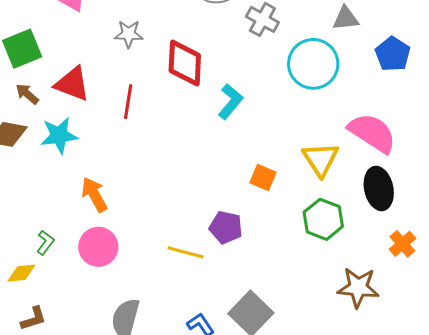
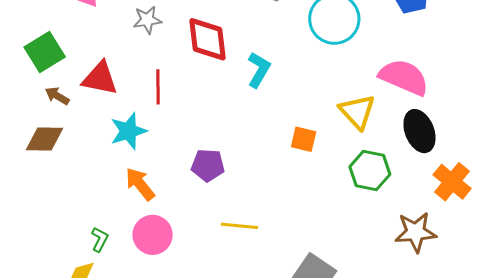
cyan star: (59, 135) -> (128, 131), moved
purple pentagon: (226, 227) -> (208, 165), moved
orange cross: (402, 244) -> (452, 182), size x1.4

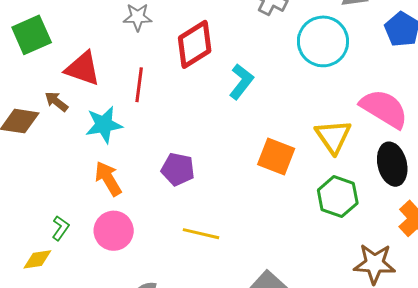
red diamond: (208, 39) -> (195, 44), turned 57
brown arrow: (57, 96) -> (56, 102), moved
orange square: (304, 139) -> (276, 157), size x1.4

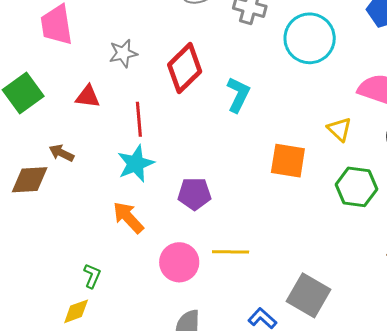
red triangle: (83, 69) -> (88, 96), moved, size x0.7
cyan star: (104, 125) -> (136, 164), moved
yellow triangle: (333, 136) -> (339, 129), size x0.7
pink circle: (114, 231) -> (179, 262), moved

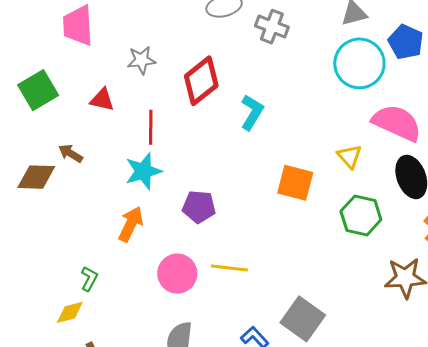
cyan circle: (310, 38) -> (359, 63), moved
orange arrow: (128, 217) -> (131, 224), turned 63

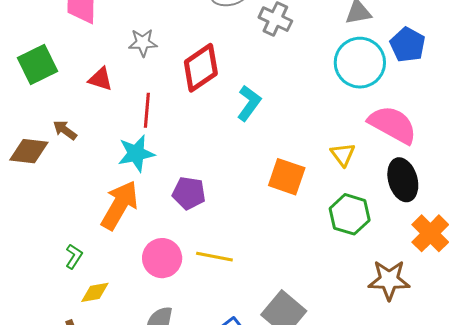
orange arrow: (131, 224) -> (120, 205), size x1.4
yellow diamond: (70, 312) -> (95, 292), moved

